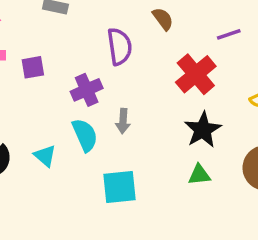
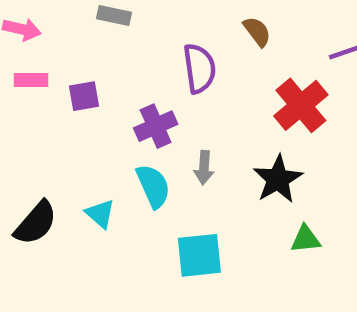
black star: (203, 130) -> (278, 179), moved

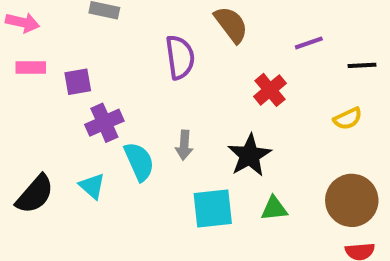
brown semicircle: (257, 32) -> (231, 25), size x1.4
red cross: (301, 105) -> (270, 90), size x0.7
purple cross: (156, 126) -> (104, 123), moved
cyan square: (199, 255) -> (213, 209), moved

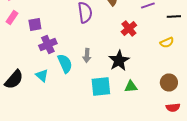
pink rectangle: (31, 67) -> (12, 18), turned -56
brown circle: (352, 200) -> (169, 82), size x0.7

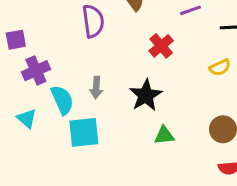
cyan square: (101, 86) -> (84, 132), moved

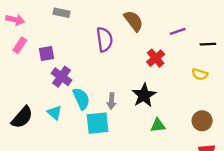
yellow semicircle: (220, 67) -> (200, 74), turned 42
purple cross: (36, 71) -> (62, 77), turned -30
gray arrow: (96, 88) -> (111, 101), moved

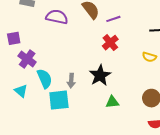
purple line: (178, 31) -> (113, 19), moved
purple semicircle: (105, 39) -> (57, 17), moved, turned -70

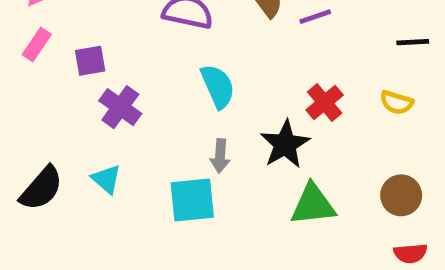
red cross: (110, 43) -> (325, 103), moved
cyan semicircle: (45, 79) -> (218, 86), moved
green triangle: (112, 102) -> (313, 205), size x1.5

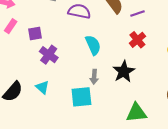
red cross: (325, 103) -> (137, 40), moved
green triangle: (313, 205) -> (136, 113), moved

